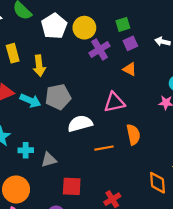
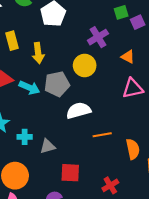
yellow circle: (84, 28) -> (85, 65), moved
purple square: (130, 43) -> (138, 22), moved
pink triangle: (114, 102) -> (133, 88), moved
orange semicircle: (133, 135) -> (133, 149), moved

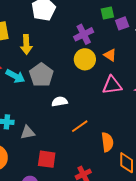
yellow circle: (85, 65) -> (85, 59), moved
gray pentagon: (57, 84) -> (41, 75), turned -30
white semicircle: (79, 110) -> (60, 102), size x0.7
orange line: (102, 135) -> (80, 126), turned -30

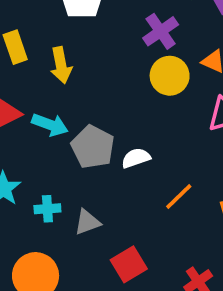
gray pentagon: (41, 75) -> (93, 147), moved
red square: (47, 159) -> (129, 264), turned -30

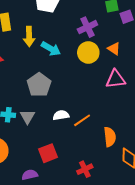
cyan arrow: (50, 125) -> (51, 49), moved
white semicircle: (136, 158) -> (61, 115), moved
gray triangle: (87, 222) -> (27, 117), moved, turned -49

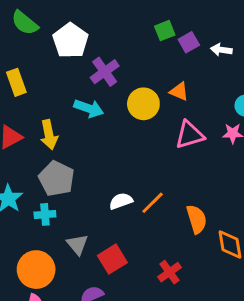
purple cross: (87, 27) -> (105, 72), moved
yellow arrow: (29, 36) -> (49, 135), moved
gray pentagon: (39, 85) -> (56, 179), moved
gray triangle: (27, 117) -> (77, 244), moved

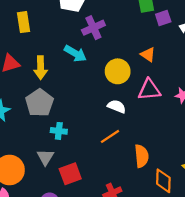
yellow circle: (143, 104) -> (118, 71), moved
white semicircle: (121, 201) -> (117, 106), moved, turned 30
cyan cross: (45, 214) -> (59, 131), moved

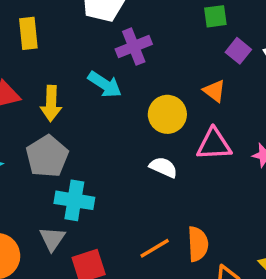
purple square: (163, 18) -> (238, 51), moved, turned -35
cyan cross: (59, 131) -> (74, 200), size x1.5
orange line: (110, 136) -> (155, 248), moved

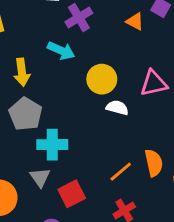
orange triangle: (214, 91) -> (135, 21), moved
yellow circle: (167, 114) -> (102, 79), moved

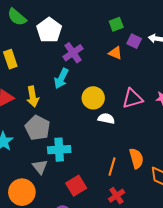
cyan arrow: (61, 51) -> (61, 78), turned 96
orange line: (121, 172) -> (112, 167), turned -30
gray triangle: (40, 177) -> (40, 167), moved

